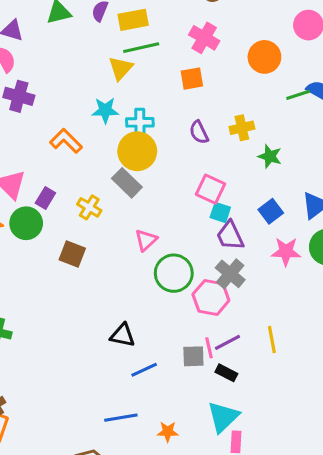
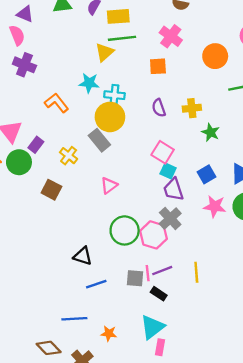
green circle: (174, 273) -> (125, 230), moved

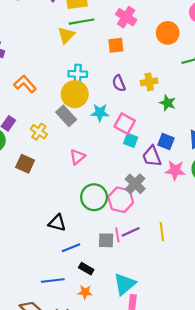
cyan star: (89, 83) -> (100, 113), moved
blue square: (207, 174) -> (166, 142), turned -35
purple trapezoid: (173, 189) -> (152, 156), moved
black rectangle: (159, 294) -> (86, 269), moved

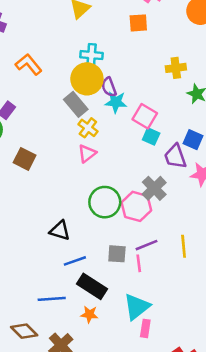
purple semicircle: (119, 83) -> (109, 87), moved
yellow cross: (39, 132) -> (88, 128), moved
pink line: (117, 235) -> (139, 263), moved
black rectangle: (86, 269) -> (92, 286), size x1.6

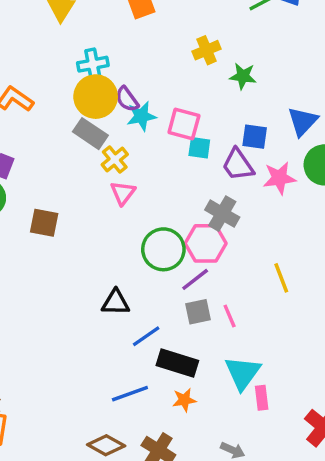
yellow cross: (88, 128) -> (115, 159), turned 30
purple line: (146, 245) -> (195, 279), moved

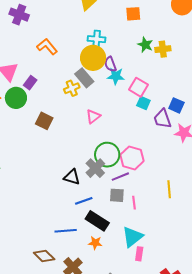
green star: (243, 76) -> (145, 45), moved
yellow cross: (115, 159) -> (72, 88), moved
gray cross: (222, 214) -> (95, 168), moved

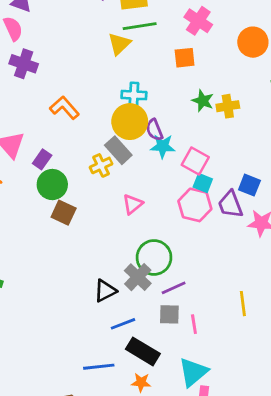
green circle: (16, 98) -> (52, 185), moved
pink hexagon: (132, 158) -> (195, 205), moved
black triangle: (72, 177) -> (105, 291), turned -42

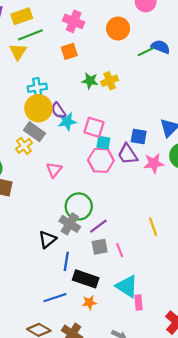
blue line: (123, 324) -> (66, 261), turned -48
cyan triangle: (193, 372) -> (127, 286), turned -35

